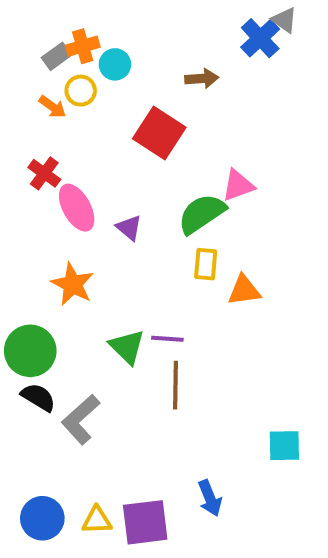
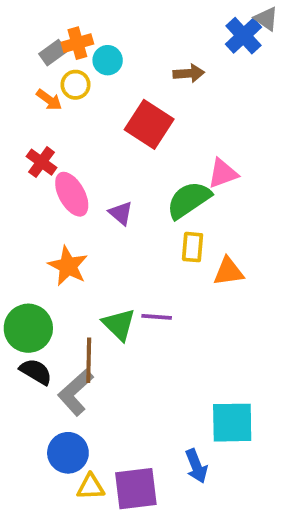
brown line: (175, 385) -> (89, 360), moved
cyan square: (284, 446) -> (232, 423), moved, size x1.4
blue circle: (42, 518) -> (68, 453), moved

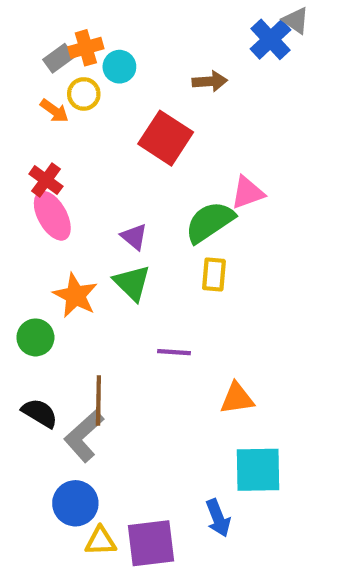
pink ellipse: (72, 194) -> (52, 216), moved
orange triangle: (228, 272) -> (237, 398), moved
green triangle: (119, 324) -> (132, 283), moved
green circle: (28, 328) -> (35, 337), moved, size x0.7

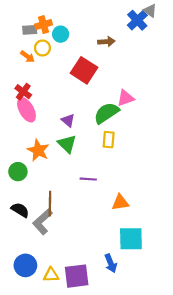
gray rectangle: (59, 58) -> (30, 30), turned 32
blue circle: (75, 503) -> (25, 265), moved

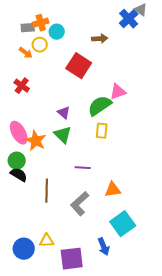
pink ellipse: (26, 110) -> (19, 133), moved
black semicircle: (20, 210) -> (19, 175), moved
gray L-shape: (42, 222) -> (80, 204), moved
cyan square: (131, 239) -> (123, 224), turned -35
yellow triangle: (51, 275) -> (47, 241), moved

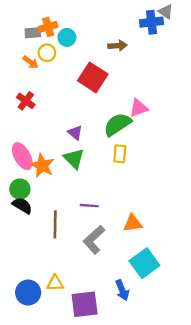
blue cross: (129, 19) -> (152, 22), turned 36
purple line: (83, 168) -> (89, 206), moved

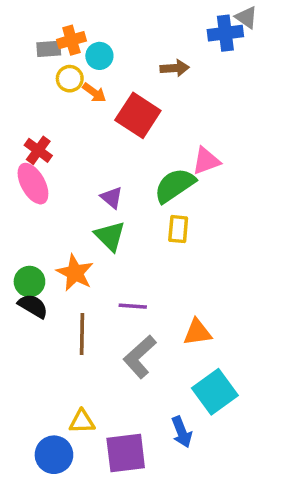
orange arrow: (30, 62) -> (94, 93), moved
pink ellipse: (22, 156) -> (33, 184), moved
orange star: (42, 166) -> (75, 273), moved
blue circle: (28, 293) -> (54, 455), moved

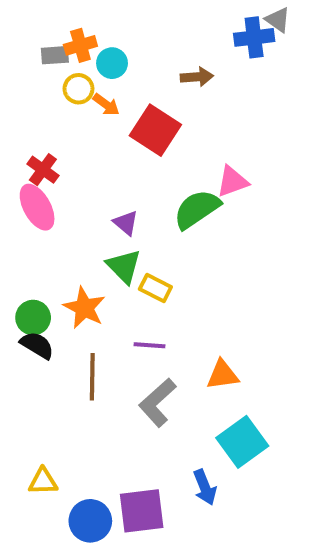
yellow rectangle: (178, 229) -> (155, 288), moved, turned -68
yellow triangle: (82, 421) -> (43, 481), moved
blue circle: (54, 455) -> (90, 521), moved

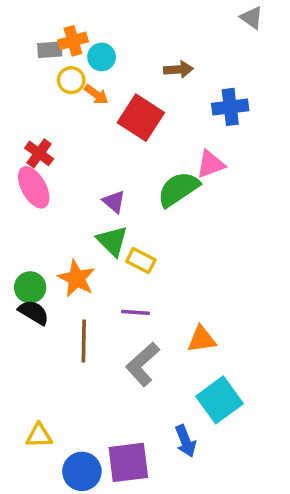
blue cross: (254, 37) -> (230, 107), moved

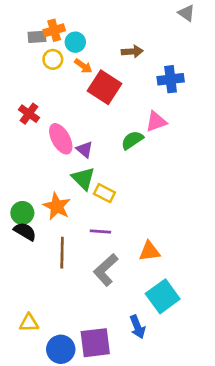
orange arrow: (96, 94) -> (83, 66), moved
pink ellipse: (34, 187) -> (61, 139), moved
green semicircle: (178, 189) -> (132, 140), size x0.7

